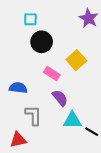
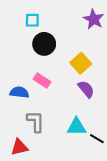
pink rectangle: (52, 73) -> (42, 80), moved
purple semicircle: (60, 98) -> (86, 89), moved

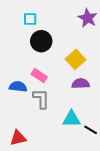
purple semicircle: (86, 89) -> (81, 84), turned -54
gray L-shape: (36, 121) -> (41, 99), moved

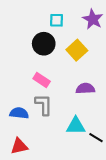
cyan square: (30, 19) -> (57, 20), moved
yellow square: (76, 59) -> (77, 50), moved
blue semicircle: (18, 87) -> (19, 113), moved

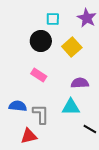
gray L-shape: (44, 105) -> (41, 114), moved
cyan triangle: (76, 126) -> (71, 107), moved
red triangle: (19, 146) -> (29, 136), moved

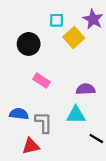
black circle: (41, 41) -> (29, 44), moved
yellow square: (72, 47) -> (74, 38), moved

